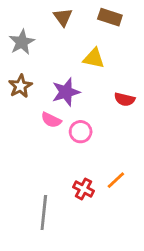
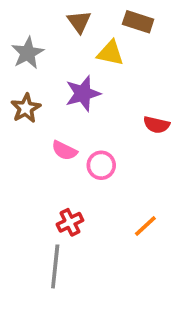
yellow triangle: (94, 58) -> (110, 53), moved
purple star: (66, 92) -> (83, 93), moved
red cross: (84, 189) -> (70, 222), moved, turned 36

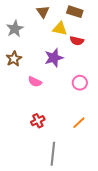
purple star: (83, 93) -> (54, 58), moved
red semicircle: (156, 125) -> (77, 41), moved
pink circle: (101, 165) -> (80, 83), moved
gray line: (55, 266) -> (53, 154), moved

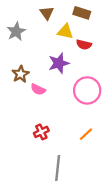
brown star: (14, 59) -> (21, 74), moved
pink circle: (80, 83) -> (87, 90), size x1.6

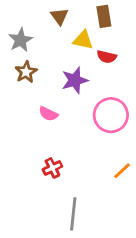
brown rectangle: (82, 13) -> (104, 16), turned 63
brown star: (21, 74) -> (26, 72), moved
orange line: (86, 134) -> (122, 171), moved

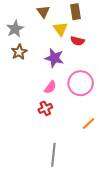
yellow triangle: (83, 40) -> (60, 29), turned 42
purple star: (75, 80) -> (54, 58), turned 30
pink semicircle: (48, 114) -> (50, 87), moved, turned -80
red cross: (52, 168) -> (45, 108), moved

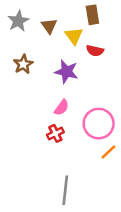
brown triangle: (43, 12) -> (49, 26), moved
gray star: (15, 29) -> (18, 21), moved
pink circle: (81, 83) -> (99, 124), moved

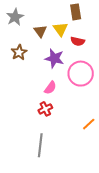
brown triangle: (49, 26) -> (40, 31), moved
pink circle: (99, 124) -> (81, 74), moved
gray line: (65, 190) -> (40, 145), moved

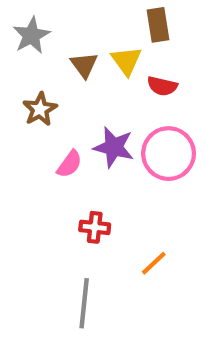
purple star: (54, 58) -> (114, 147), moved
pink semicircle: (50, 88) -> (69, 164), moved
red cross: (45, 109) -> (95, 227), turned 32
orange line: (89, 124) -> (154, 263), moved

